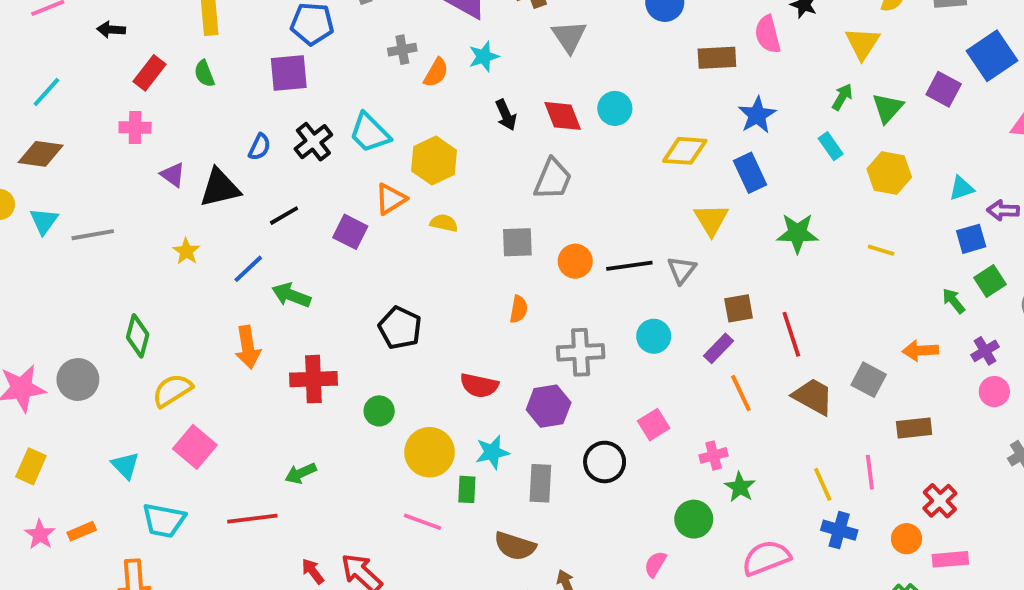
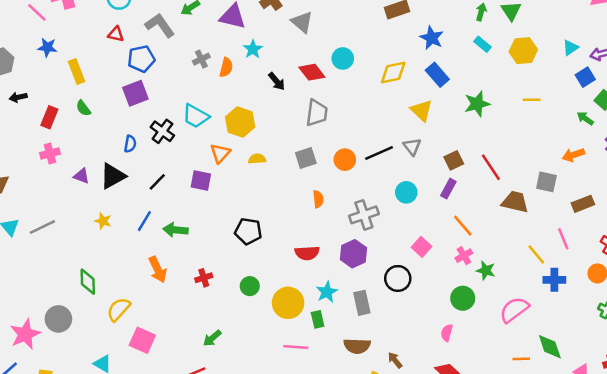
red cross: (313, 379) -> (204, 278), size x0.6
orange line: (741, 393) -> (463, 226), moved

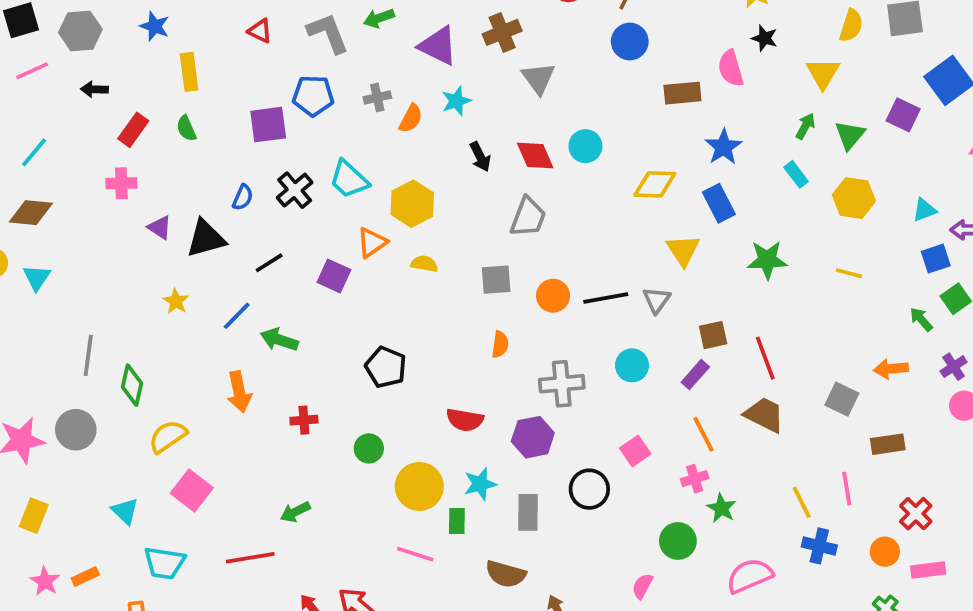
blue pentagon: (141, 59) -> (313, 96), moved
brown trapezoid: (515, 202) -> (764, 415), moved
gray line: (42, 227) -> (88, 355), moved, turned -70

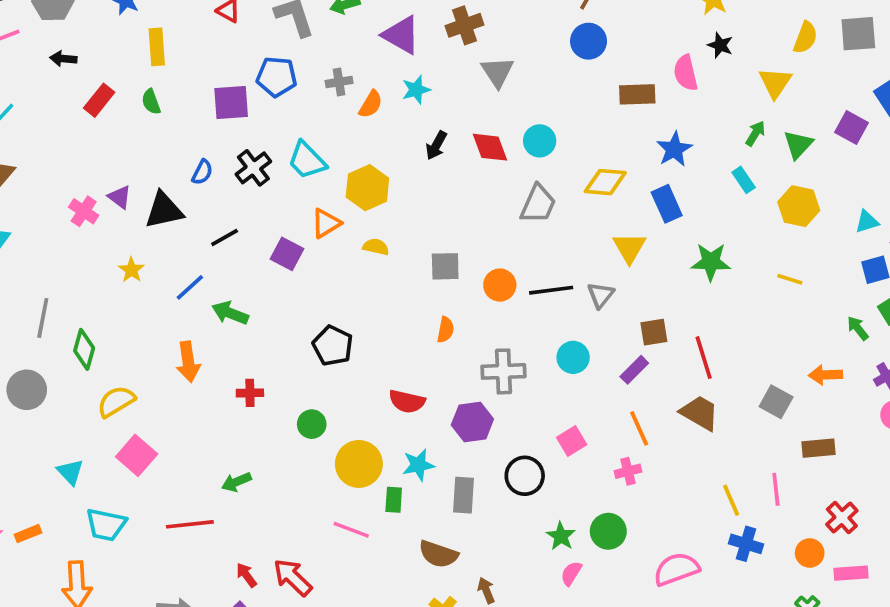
black arrow: (480, 157) -> (436, 145), turned 52
pink cross: (121, 183) -> (84, 211), moved, turned 32
gray trapezoid: (528, 217) -> (538, 204), moved
green star: (721, 508) -> (561, 536), moved

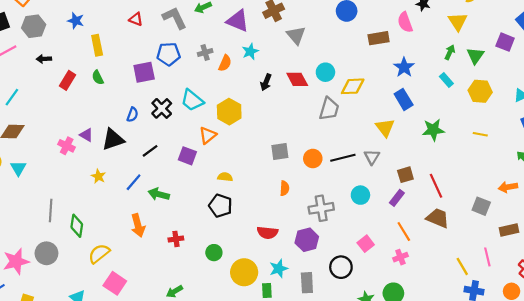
yellow diamond: (605, 182) -> (353, 86), moved
yellow semicircle: (376, 247) -> (225, 177), moved

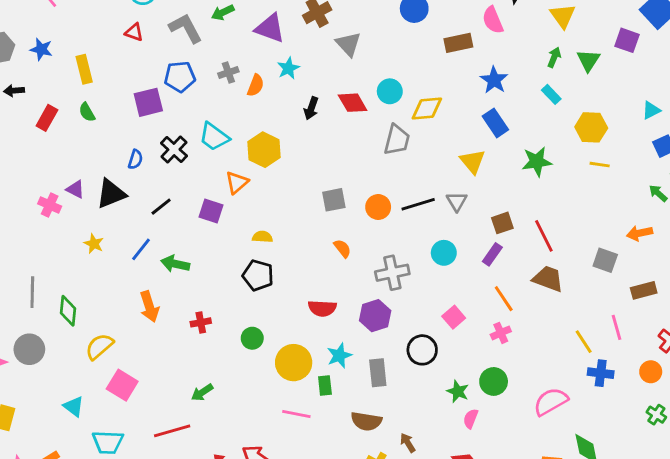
blue star: (76, 21) -> (41, 49), moved
yellow hexagon: (480, 91) -> (591, 127), moved
orange semicircle: (285, 188) -> (342, 248), turned -40

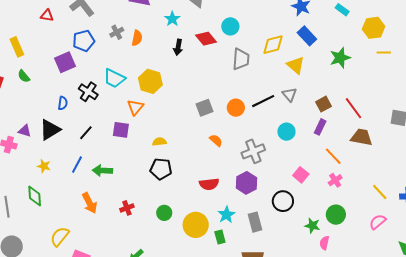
cyan star: (288, 68) -> (172, 19), moved
yellow diamond: (427, 109) -> (273, 45), moved
green diamond: (68, 311) -> (35, 196), moved
yellow line: (584, 342) -> (380, 192), moved
pink semicircle: (551, 402) -> (378, 222), size x0.7

